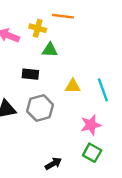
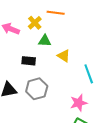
yellow cross: (38, 28) -> (35, 23), turned 32
yellow triangle: (73, 86) -> (64, 56), moved, turned 32

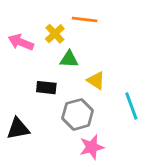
gray hexagon: (37, 89) -> (78, 114), moved
pink star: (79, 103) -> (92, 147), moved

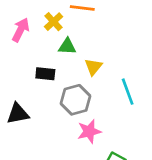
pink arrow: (21, 42) -> (21, 30), turned 95
yellow triangle: (96, 80) -> (93, 67), turned 36

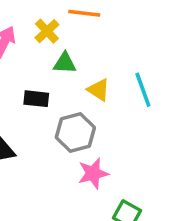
yellow triangle: (93, 67) -> (99, 90), turned -36
cyan line: (128, 92) -> (143, 90), moved

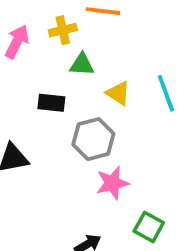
yellow cross: (47, 31) -> (63, 30), turned 30

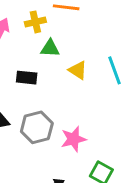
gray hexagon: (93, 139) -> (37, 127), moved

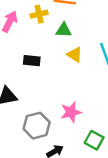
green triangle: (50, 48) -> (64, 30), moved
gray hexagon: (37, 127) -> (37, 126), moved

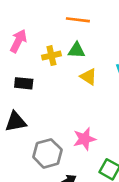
yellow cross: (39, 14) -> (51, 56), moved
black rectangle: (32, 61) -> (24, 83), moved

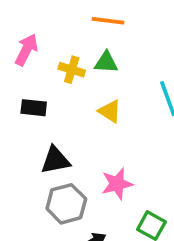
yellow cross: (51, 56) -> (72, 70), turned 30
yellow triangle: (88, 77) -> (110, 111), moved
black triangle: (16, 122) -> (55, 160), moved

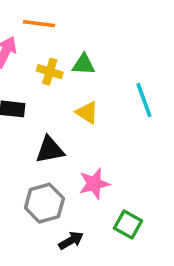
orange line: (108, 21) -> (39, 24), moved
black triangle: (55, 160) -> (50, 150), moved

